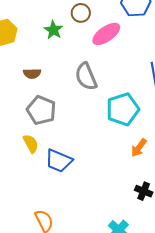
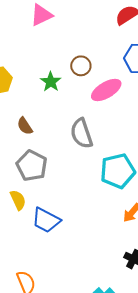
brown semicircle: (32, 73) -> (25, 126), turned 54

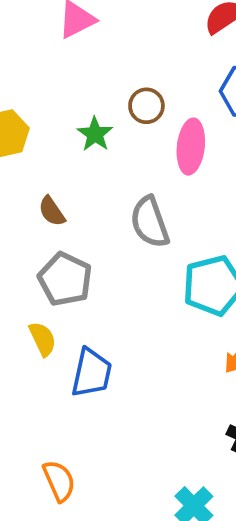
pink ellipse: (106, 90) -> (191, 147), turned -52
blue trapezoid: (46, 220) -> (92, 373), turned -104

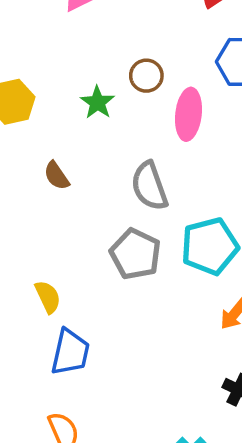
gray pentagon: (65, 279) -> (135, 254), moved
blue trapezoid: (92, 373) -> (70, 352), moved

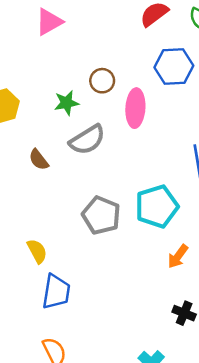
green star: (97, 102) -> (66, 103), turned 30
gray semicircle: (149, 186) -> (87, 140), moved, turned -99

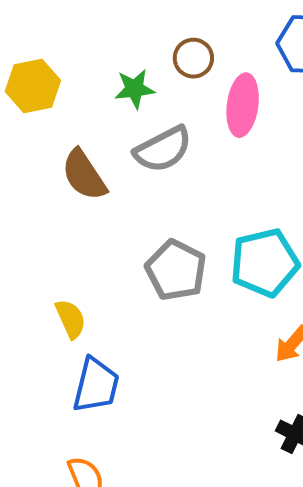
brown semicircle: (39, 160) -> (84, 175), size x1.5

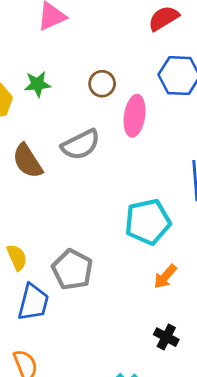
green star: (135, 89) -> (37, 84), moved
gray pentagon: (176, 270) -> (72, 269), moved

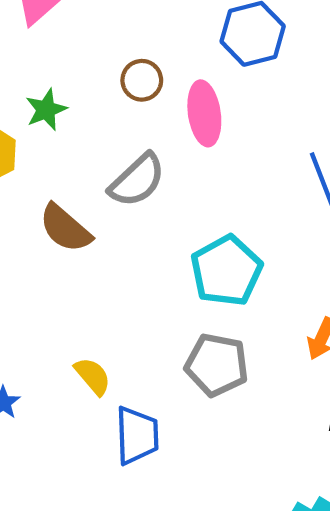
cyan pentagon: (148, 222) -> (226, 271), moved
gray pentagon: (72, 269) -> (217, 365), moved

